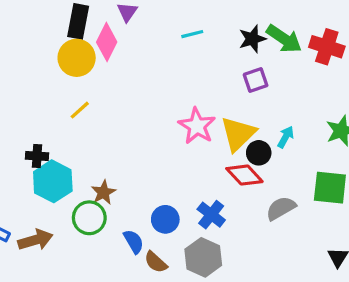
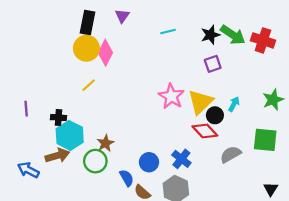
pink diamond: (107, 42) -> (105, 53), moved
brown arrow: (35, 240) -> (57, 156), moved

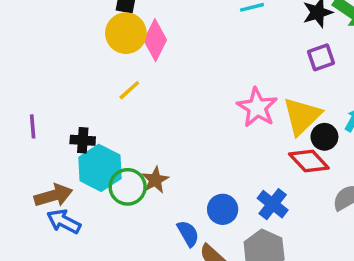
brown arrow: (57, 156) -> (53, 196), moved
green circle: (95, 161) -> (128, 187), moved
blue arrow: (28, 170) -> (64, 221), moved

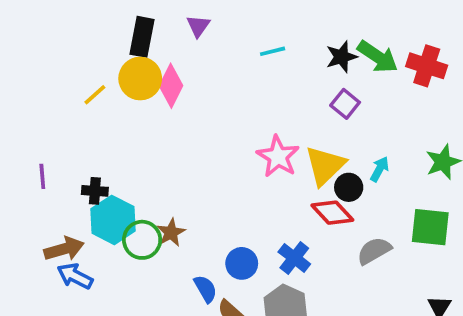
purple square: (321, 57) -> (345, 104), turned -32
yellow line: (129, 90) -> (95, 95), moved

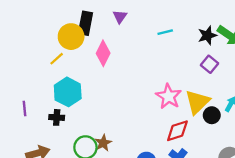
yellow circle: (140, 79) -> (71, 37), moved
red diamond: (332, 213) -> (177, 131), moved, turned -65
cyan hexagon: (113, 220) -> (68, 92), moved

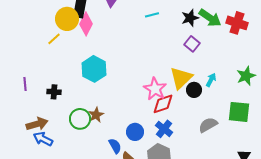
pink diamond: (103, 53) -> (86, 24), moved
cyan hexagon: (68, 92) -> (94, 69), moved
pink star: (169, 96) -> (155, 89), moved

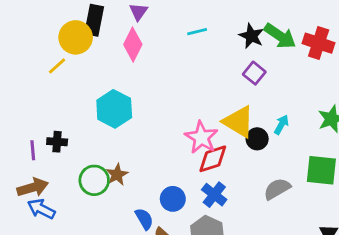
black star: (190, 18) -> (251, 36), turned -30
pink diamond: (86, 24) -> (133, 45), moved
yellow triangle: (181, 78) -> (239, 122), turned -45
purple line: (25, 84) -> (33, 150), moved

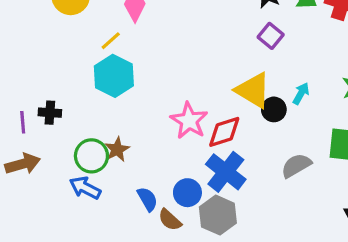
yellow line: (57, 66) -> (111, 41), moved
pink star: (201, 137) -> (189, 121), moved
blue cross: (214, 195) -> (226, 172), size x1.4
blue circle: (173, 199) -> (187, 193), moved
blue arrow: (41, 209) -> (85, 188), moved

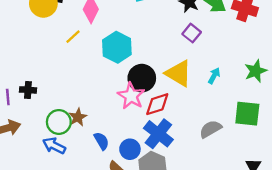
cyan hexagon: (114, 76) -> (117, 47), moved
black circle: (274, 109) -> (142, 78), moved, size x1.5
blue semicircle: (147, 199) -> (101, 141), moved

